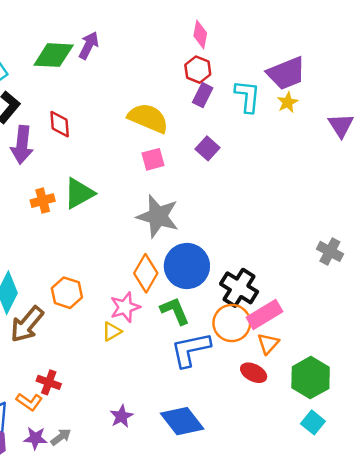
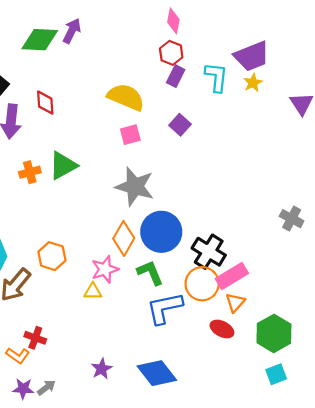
yellow triangle: (112, 331) -> (93, 291), turned 30
cyan square: (313, 422) -> (276, 374), turned 30

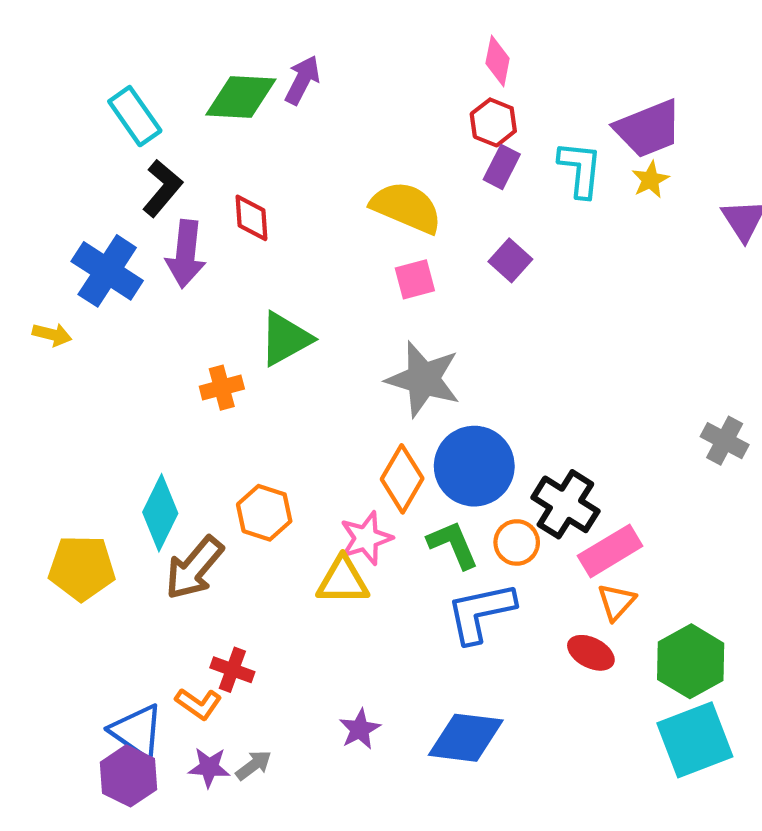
orange cross: (30, 172) -> (222, 388), moved
orange circle: (202, 284) -> (517, 542), moved, size x0.7
yellow triangle: (93, 291) -> (343, 581), size x1.5
blue diamond: (157, 373) -> (466, 738), turned -45
cyan square: (276, 374) -> (695, 740), size x1.8

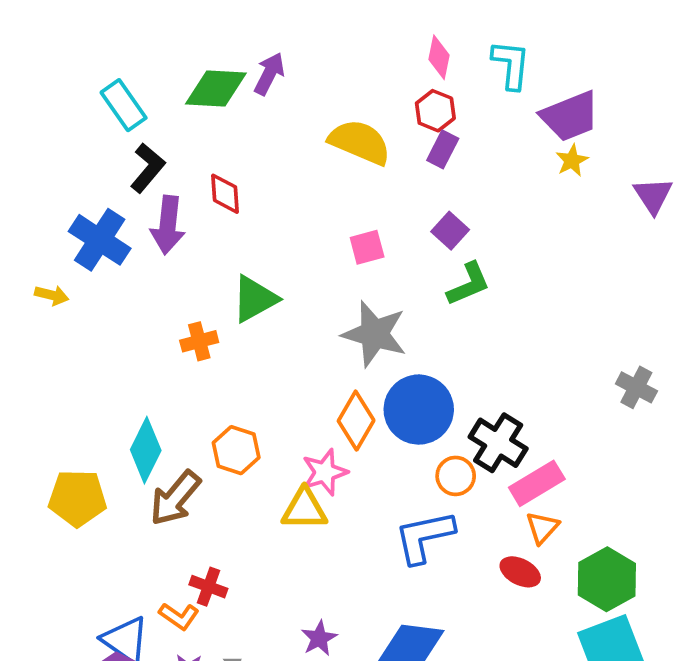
cyan L-shape: (580, 169) -> (511, 65), moved
yellow semicircle: (406, 207) -> (360, 142), moved
green L-shape: (453, 545) -> (469, 284), moved, turned 90

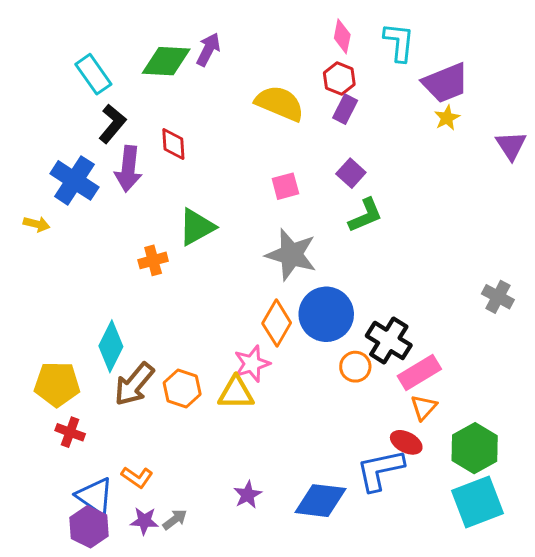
orange hexagon: (236, 450) -> (182, 388), moved
blue L-shape: (424, 537) -> (380, 470), moved
red cross: (208, 587) -> (70, 432), moved

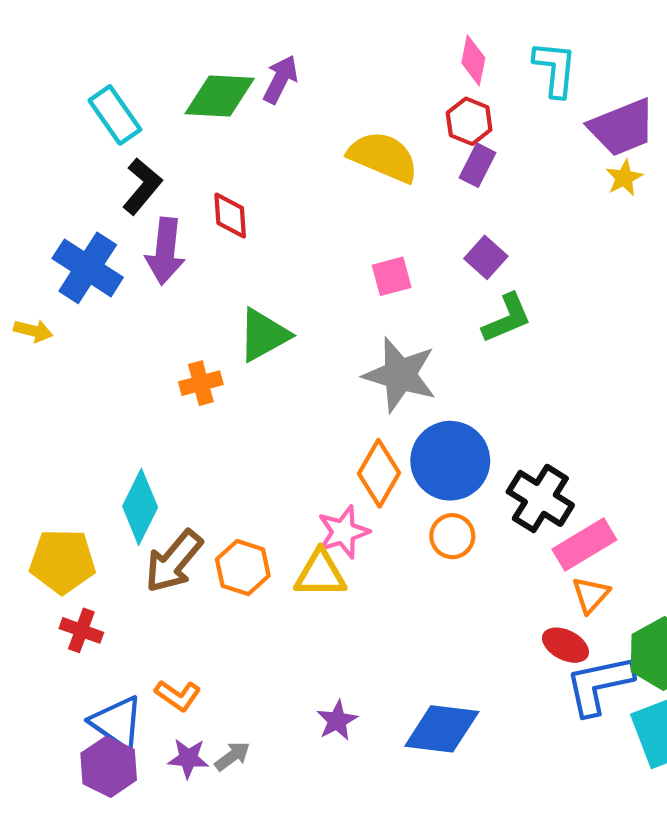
orange circle: (355, 367) -> (452, 536), moved
blue L-shape: (380, 470) -> (599, 685), moved

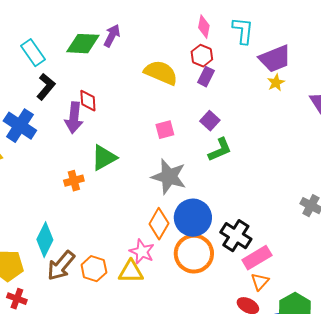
purple arrow: (165, 251) -> (74, 118), moved
pink star: (343, 532) -> (142, 252), turned -30
orange circle: (452, 536) -> (194, 254), size x1.8

